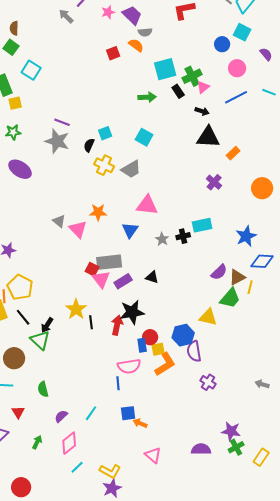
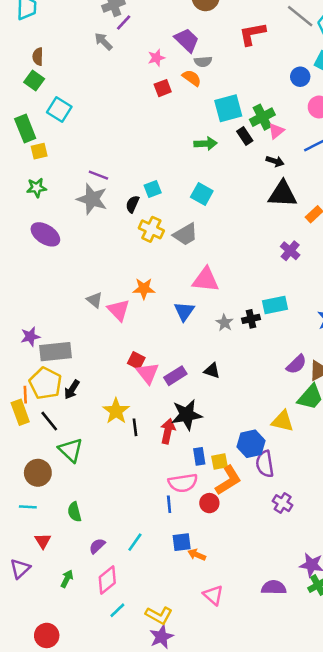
pink star: (108, 12) -> (156, 58), moved
gray rectangle: (109, 262) -> (56, 352), moved
black arrow: (47, 325) -> (72, 390), moved
red circle: (150, 337) -> (209, 503), moved

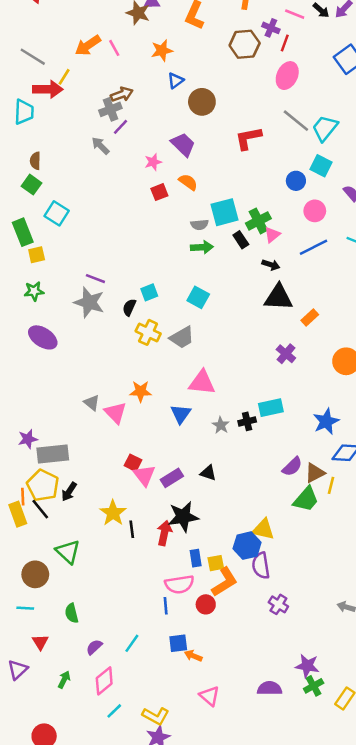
gray semicircle: (203, 62) -> (199, 225), moved
black line: (49, 421) -> (40, 509), moved
yellow triangle: (283, 421) -> (263, 529), moved

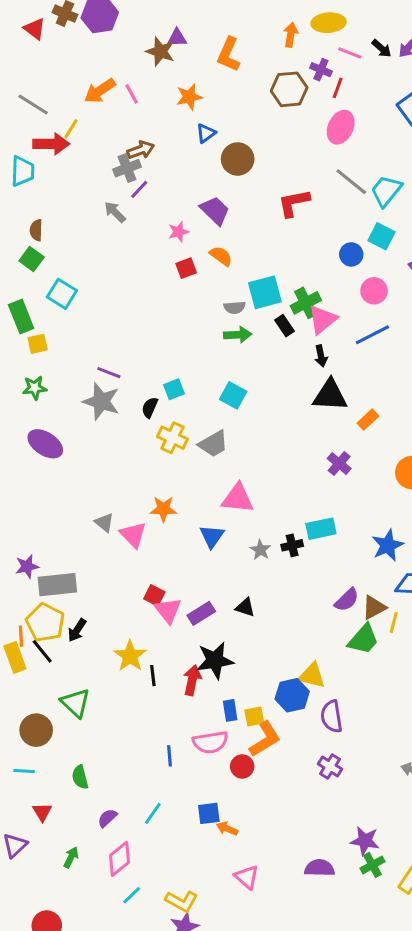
pink triangle: (272, 235) -> (322, 320), size x1.5
black arrow: (271, 265) -> (321, 356), turned 60
purple semicircle: (261, 566) -> (332, 716), moved
blue line: (166, 606) -> (169, 756), moved

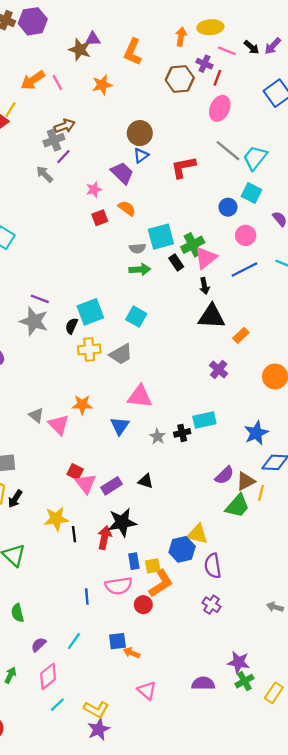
blue triangle: (206, 133) -> (141, 155), moved
cyan square: (174, 389) -> (90, 312), size x1.6
yellow cross: (172, 438) -> (89, 349), turned -30
yellow star: (130, 656) -> (56, 519), turned 30

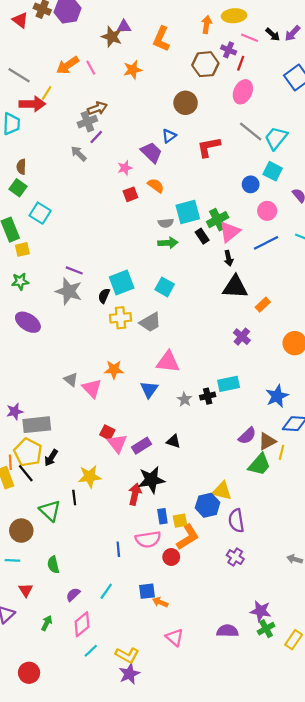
brown circle: (140, 133) -> (186, 103), moved
black line: (74, 534) -> (74, 497), moved

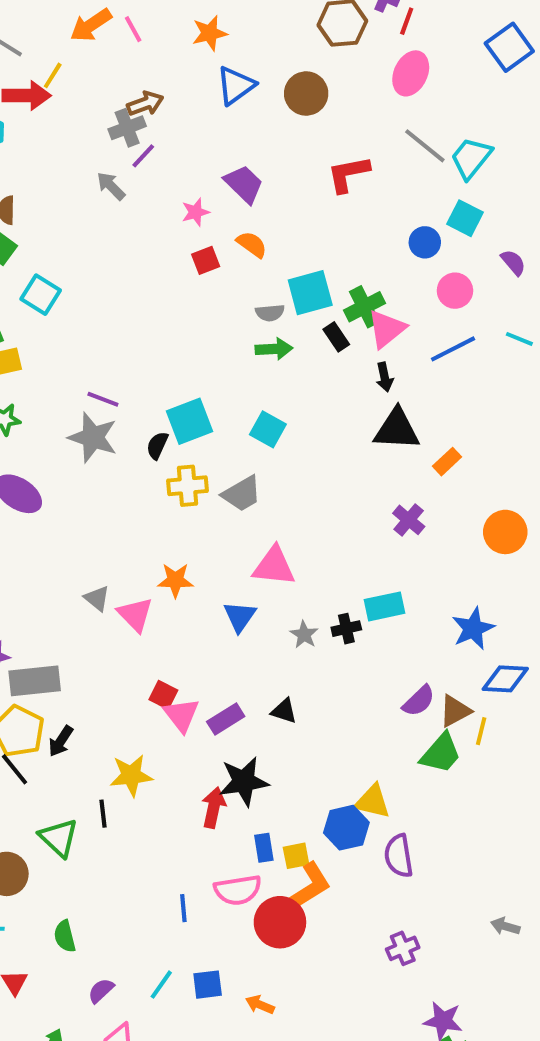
blue triangle: (169, 136) -> (236, 85), moved, size x1.5
red circle: (171, 557) -> (280, 922), size x1.6
purple cross: (235, 557) -> (403, 948), moved, turned 35
blue square: (147, 591) -> (208, 985), moved

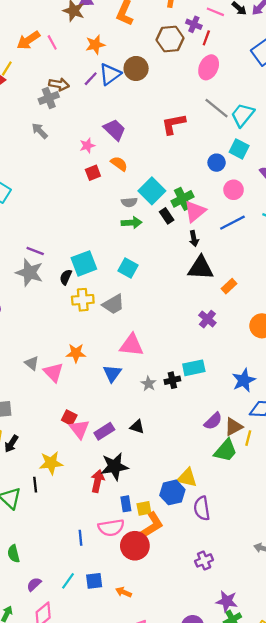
brown circle: (306, 93) -> (136, 68), moved
brown arrow: (145, 104) -> (59, 84), turned 30
purple line: (143, 156) -> (91, 79), moved
cyan square: (310, 293) -> (152, 191), turned -30

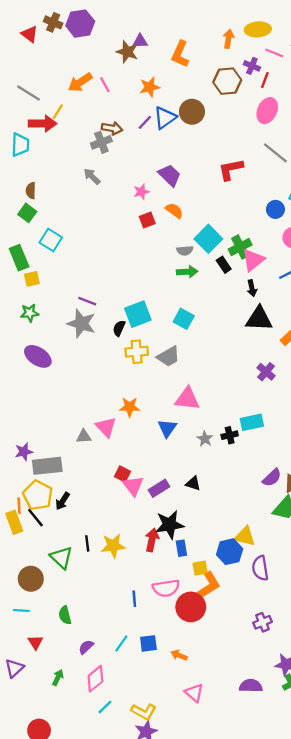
gray triangle: (32, 363) -> (84, 436), moved, turned -42
yellow star: (51, 463) -> (113, 546), moved
blue rectangle: (126, 504) -> (181, 548), moved

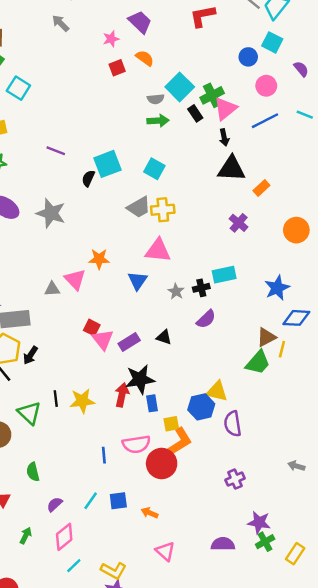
gray star: (81, 323) -> (51, 213), moved
yellow cross: (137, 352) -> (163, 210), moved
purple semicircle: (272, 478) -> (206, 319), moved

